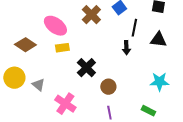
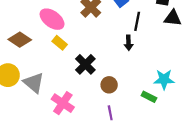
black triangle: (158, 40) -> (173, 18), moved
yellow rectangle: (62, 48) -> (60, 43), turned 48
gray triangle: (38, 85) -> (34, 83), size x1.5
green rectangle: (148, 111) -> (149, 97), moved

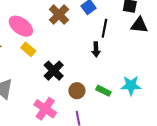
green rectangle: (149, 97) -> (103, 91), moved
pink cross: (63, 103) -> (45, 109), moved

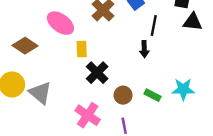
yellow rectangle: (28, 49) -> (82, 49), moved, turned 48

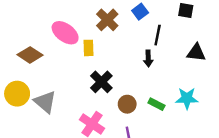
black triangle: (193, 22) -> (196, 53), moved
yellow rectangle: (82, 49) -> (89, 48), moved

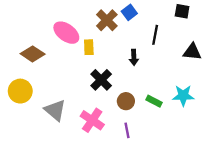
blue square: (140, 12) -> (129, 12), moved
black arrow: (148, 58) -> (134, 57), moved
gray triangle: (45, 102) -> (55, 110), moved

